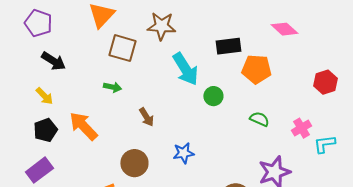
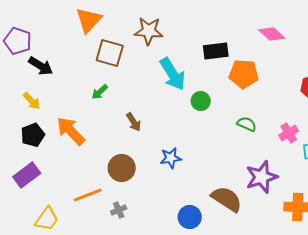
purple pentagon: (38, 23) -> (18, 41), moved
green arrow: (112, 87) -> (100, 92), turned 126

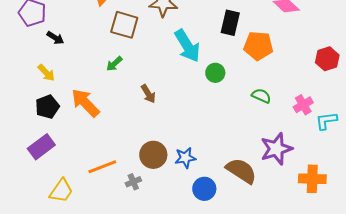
black rectangle: (216, 51) -> (230, 23), turned -70
black arrow: (41, 66) -> (55, 38), size x0.7
blue star: (171, 158) -> (185, 158), moved
brown circle: (122, 168) -> (153, 155), moved

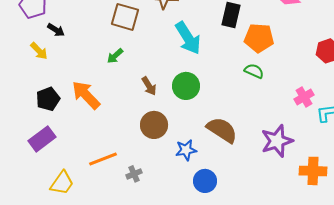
yellow arrow: (46, 73) -> (39, 51), moved
green circle: (215, 73) -> (186, 86), moved, size x1.4
green semicircle: (261, 96) -> (254, 71), moved
brown circle: (153, 155) -> (154, 125), moved
brown semicircle: (241, 171) -> (222, 130), moved

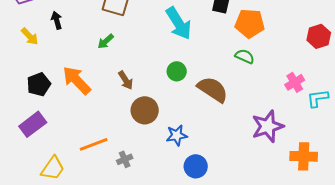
black arrow: (56, 30) -> (57, 20), moved, turned -138
brown arrow: (149, 86) -> (126, 80), moved
green circle: (186, 86) -> (177, 71), size x0.7
brown semicircle: (222, 130) -> (213, 89), moved

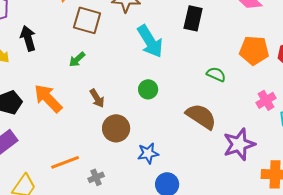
black arrow: (57, 20) -> (28, 38), size x1.4
orange pentagon: (250, 23) -> (254, 50), moved
brown semicircle: (213, 89) -> (201, 116), moved

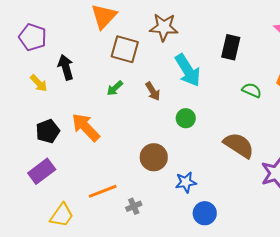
green semicircle: (216, 74) -> (252, 90), moved
brown arrow: (97, 98) -> (153, 91), moved

